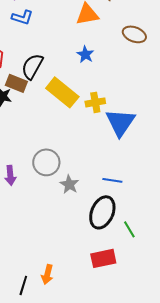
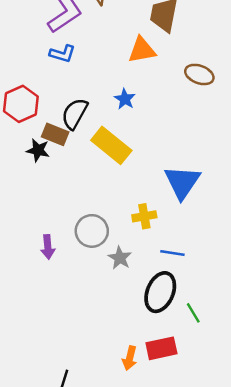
blue star: (85, 54) -> (125, 99), moved
yellow cross: (95, 102) -> (144, 216), moved
orange arrow: (47, 274) -> (130, 358), moved

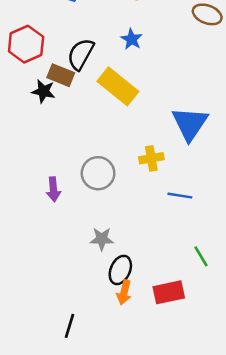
gray star: (120, 258) -> (102, 239), moved, turned -30
black ellipse: (160, 292) -> (120, 270), moved, size x0.7
orange arrow: (130, 358) -> (124, 292), moved

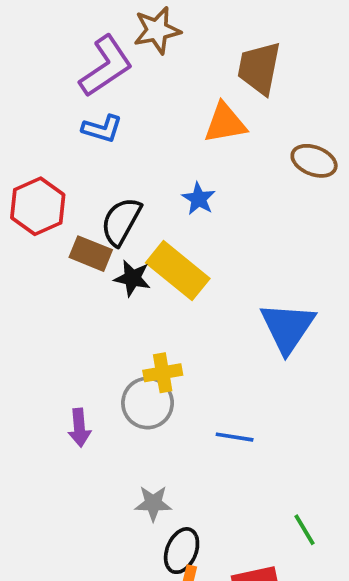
black star: (43, 91) -> (132, 278), moved
yellow cross: (151, 158) -> (163, 373), moved
blue line: (180, 196) -> (235, 437), moved

